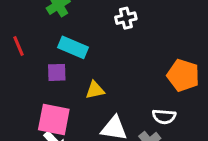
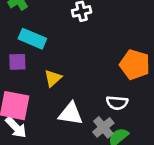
yellow triangle: (95, 90) -> (53, 78), turned -30

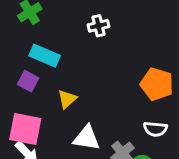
purple square: (17, 62) -> (28, 81), turned 30
white semicircle: (117, 103) -> (155, 129), moved

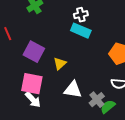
cyan rectangle: (45, 56) -> (81, 31), moved
purple square: (28, 81) -> (34, 52), size x1.5

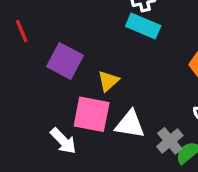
pink square: (32, 84) -> (92, 114), moved

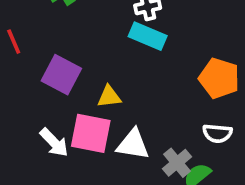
yellow triangle: (108, 81) -> (109, 97), turned 35
white arrow: (63, 141) -> (54, 143), moved

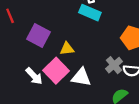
pink square: (91, 133) -> (56, 71), turned 35
gray cross: (177, 163) -> (114, 65), moved

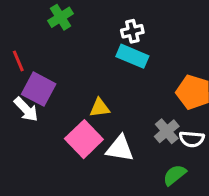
purple square: (38, 36) -> (39, 89), moved
white arrow: (34, 76) -> (26, 109), moved

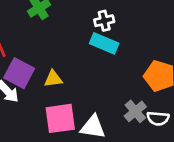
yellow triangle: (100, 108) -> (53, 79), moved
pink square: (84, 139) -> (60, 118), turned 36

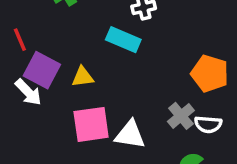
cyan rectangle: (104, 43) -> (123, 40), moved

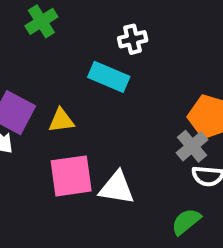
gray cross: (181, 116) -> (192, 146), moved

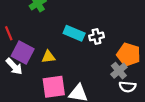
white cross: (133, 39) -> (96, 36), moved

